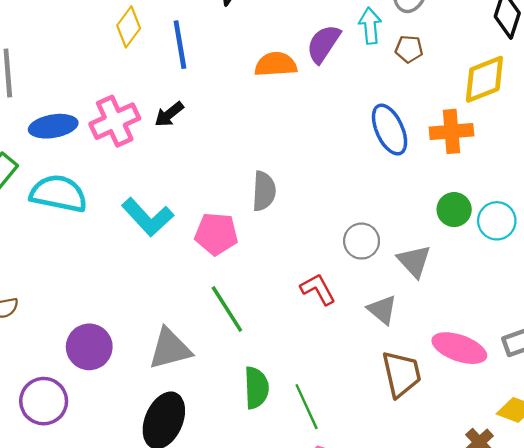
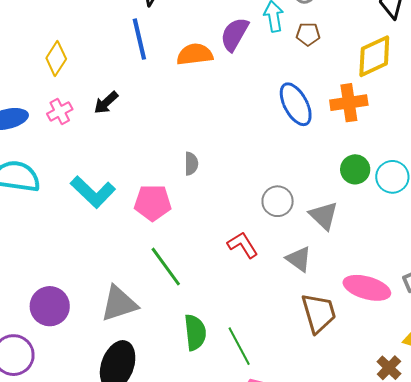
yellow diamond: (129, 27) -> (56, 59), moved
blue line: (180, 45) -> (139, 39), moved
pink cross: (115, 121) -> (60, 111), size x0.6
gray semicircle: (264, 191) -> (191, 164), size x0.7

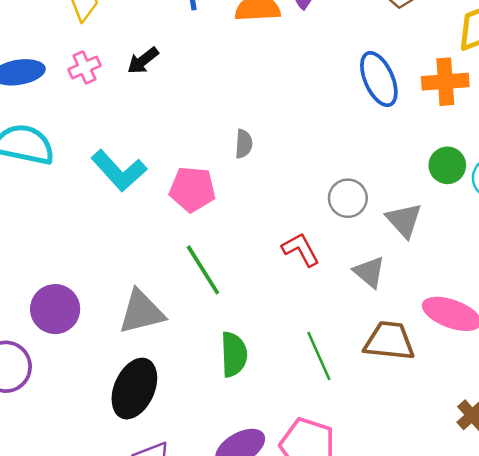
brown trapezoid: (319, 313) -> (389, 341), turned -72
green line: (239, 346) -> (319, 356), moved

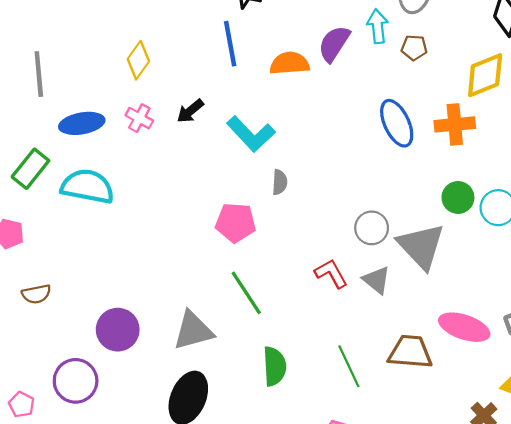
pink cross: (85, 67) -> (139, 118), turned -36
cyan L-shape: (119, 171) -> (251, 134), moved
gray triangle: (404, 220) -> (421, 246), size x1.5
gray triangle: (369, 272) -> (377, 280), moved

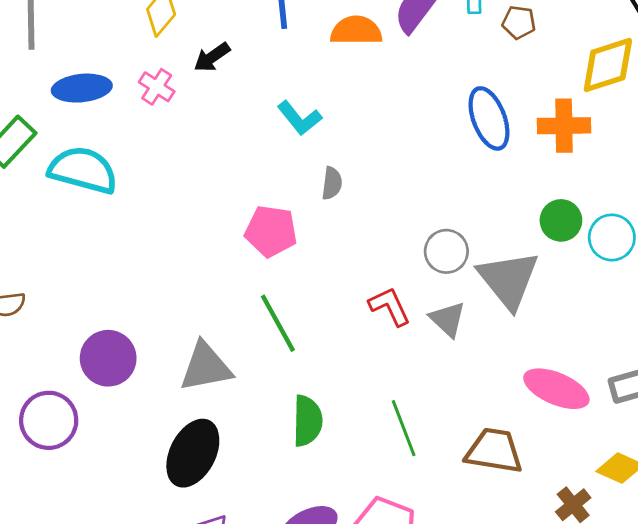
black arrow: (190, 111) -> (212, 57), moved
cyan L-shape: (251, 134) -> (299, 118), size x0.7
brown trapezoid: (410, 352) -> (494, 451), moved

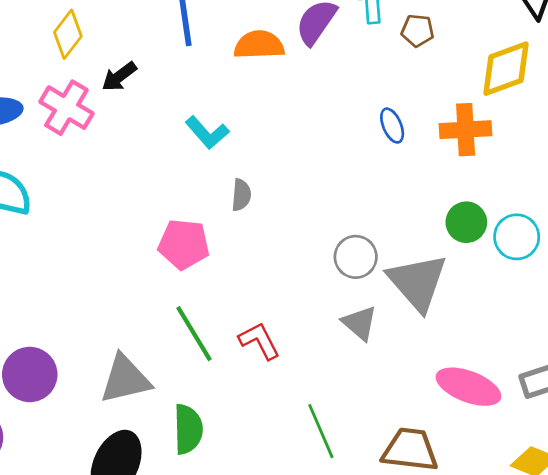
pink cross: (157, 87) -> (66, 108), size x1.5
blue ellipse: (489, 118) -> (392, 126), size x0.6
red L-shape: (390, 306) -> (259, 341), moved
green semicircle: (307, 421) -> (188, 429), moved

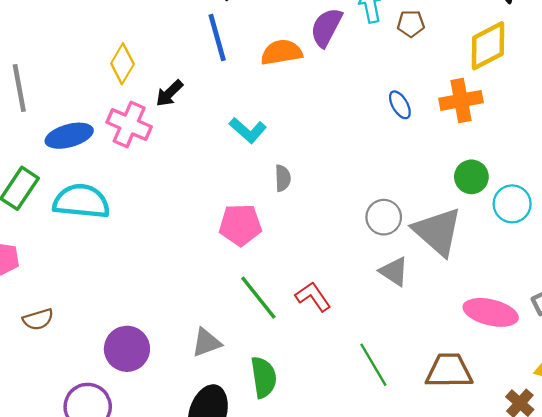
cyan circle: (517, 237) -> (512, 204), moved
gray triangle: (125, 379) -> (206, 343), size x0.7

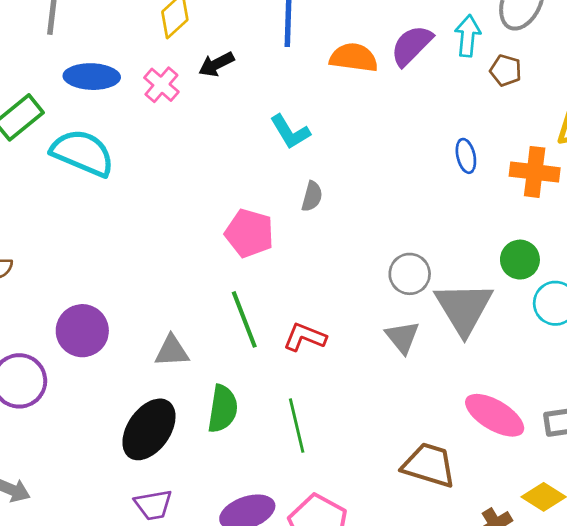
pink cross: (129, 124) -> (161, 85), size x0.7
red L-shape: (313, 297) -> (305, 337), turned -51
green line: (373, 365) -> (297, 426), moved

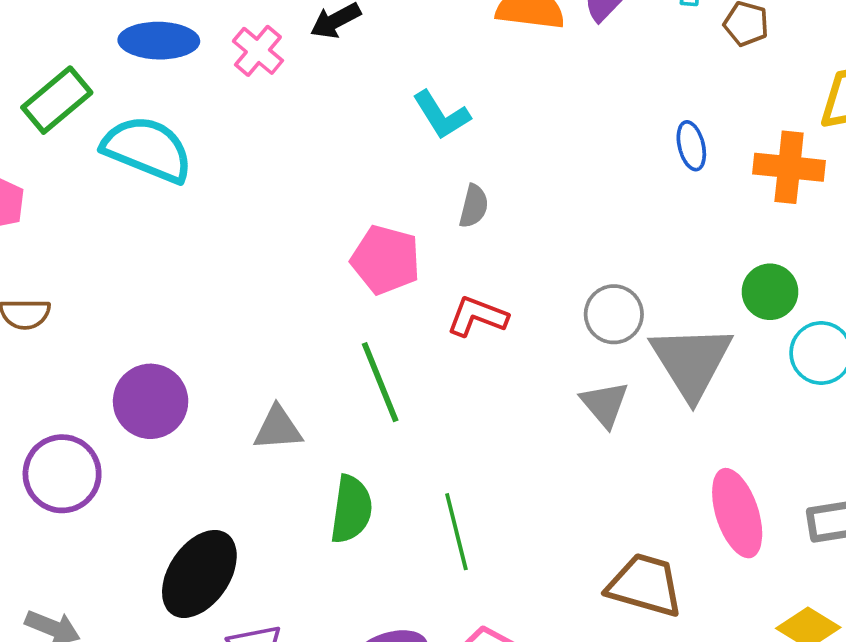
red L-shape: (305, 337) -> (477, 316), moved
pink ellipse: (495, 415) -> (737, 513), turned 42
black ellipse: (149, 429) -> (199, 574), moved

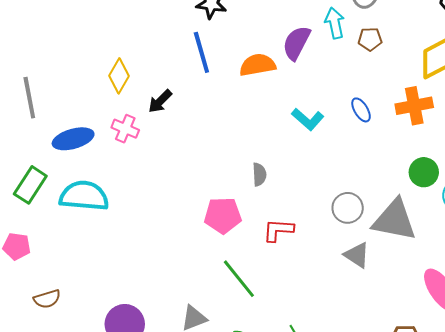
cyan L-shape: (441, 115) -> (308, 119), moved
gray triangle: (691, 362) -> (394, 220), turned -30

